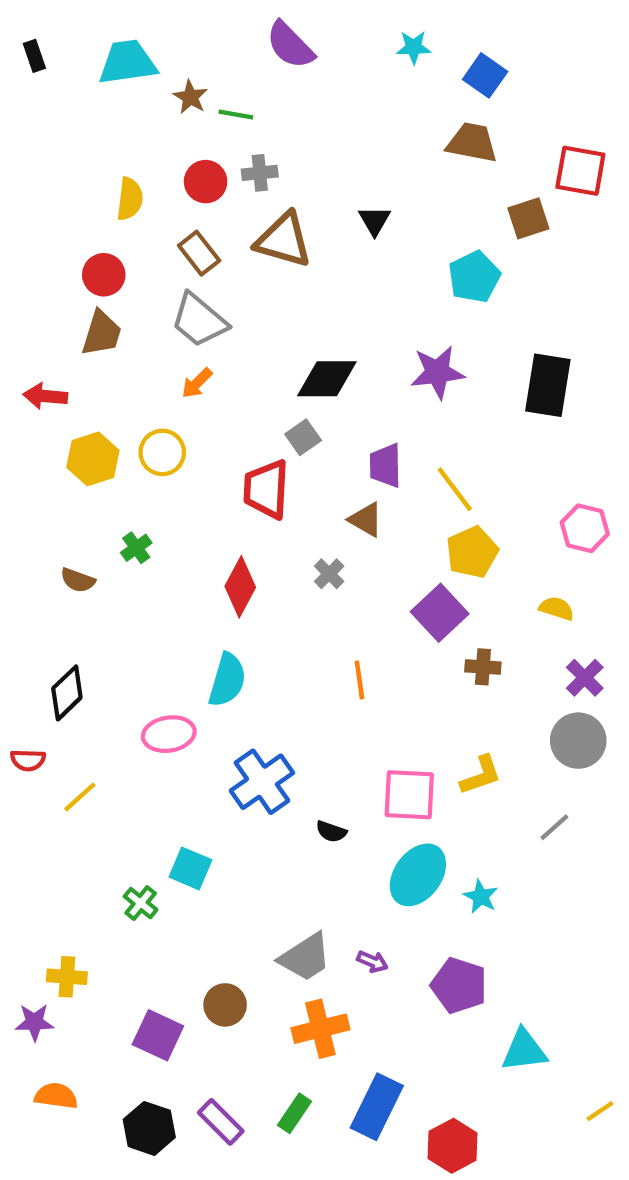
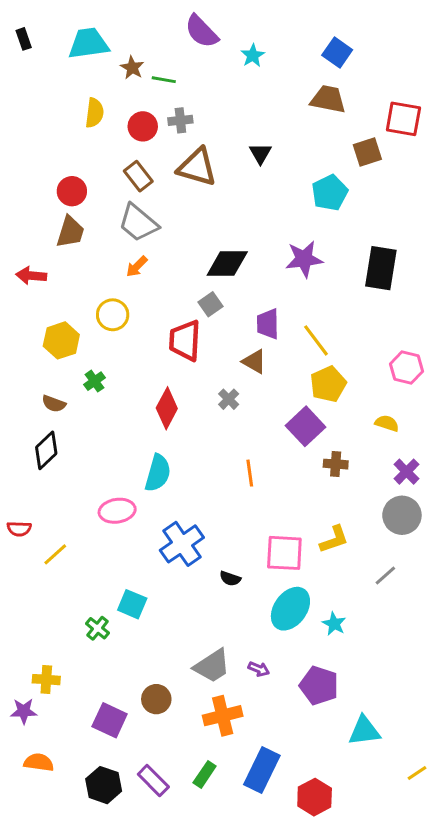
cyan star: (414, 47) -> (253, 56), moved, turned -30
yellow semicircle: (130, 199) -> (95, 113), moved
yellow hexagon: (93, 459) -> (61, 340), moved
black diamond: (67, 693) -> (46, 450), moved

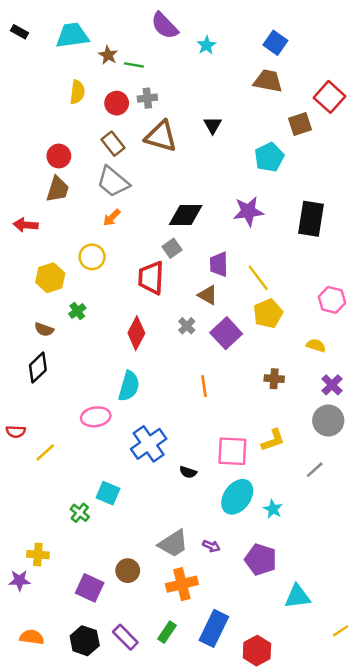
black rectangle: (24, 39) -> (19, 32), turned -42
red square: (403, 119) -> (329, 97), turned 32
purple square: (306, 426) -> (226, 333), moved
orange semicircle: (39, 762) -> (32, 637), moved

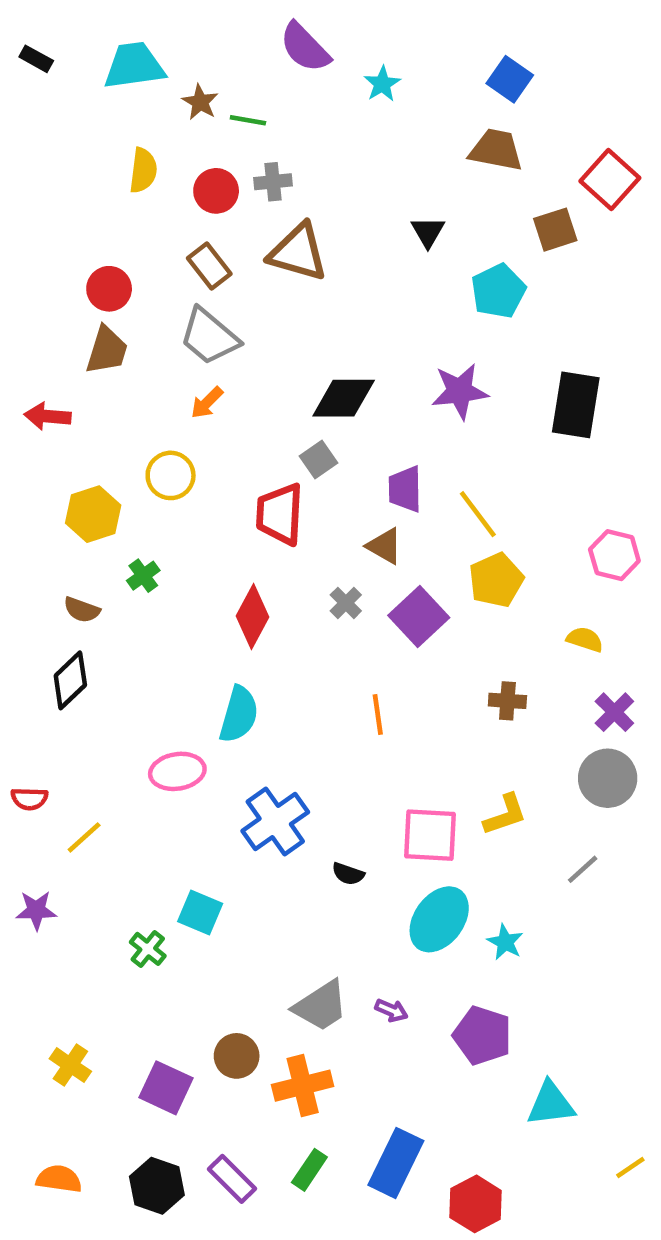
black triangle: (213, 125) -> (428, 232), moved
yellow cross: (38, 555) -> (70, 1065), moved, turned 30
purple star: (19, 580) -> (36, 910), moved
orange cross: (182, 584) -> (303, 1086), moved

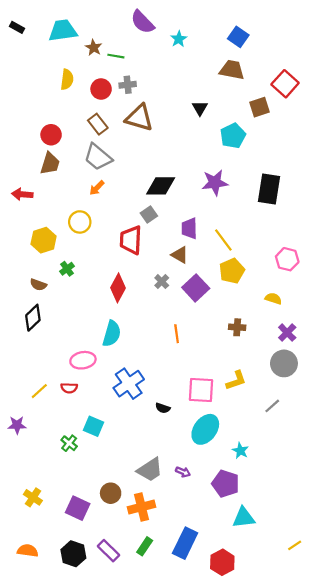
red semicircle: (29, 799) -> (69, 388), moved
cyan star: (505, 942) -> (240, 451), moved
cyan triangle: (551, 1104) -> (244, 518), moved

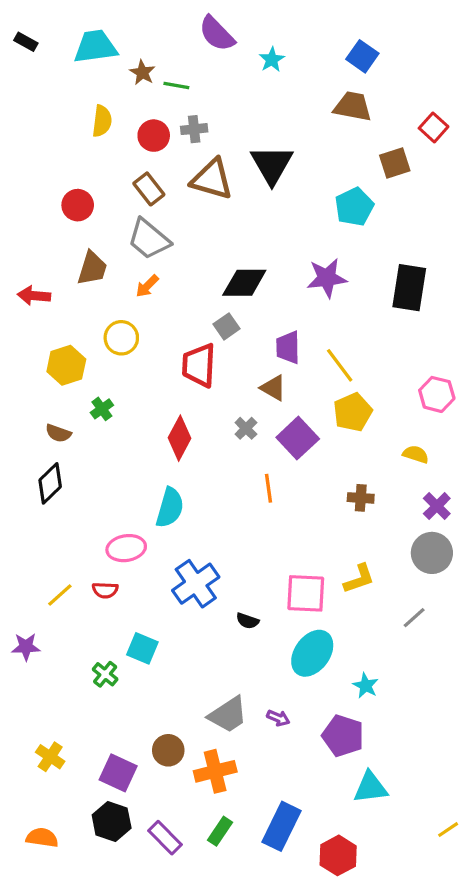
red square: (285, 84) -> (434, 127), size x0.7
black triangle: (200, 108) -> (272, 165), moved, size x1.8
brown trapezoid: (50, 163) -> (92, 268), moved
orange line: (177, 334) -> (269, 488), moved
black hexagon: (73, 554) -> (112, 821), moved

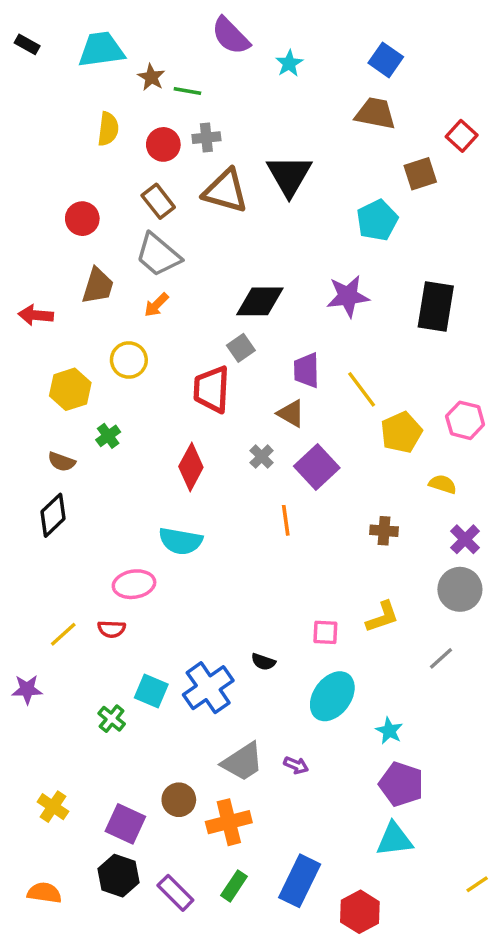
yellow pentagon: (353, 412) -> (401, 432), moved
cyan semicircle: (170, 508) -> (181, 541), turned 84
blue cross: (196, 584) -> (208, 688), moved
pink square: (306, 593) -> (325, 632), size x0.6
purple pentagon: (343, 736) -> (401, 784), moved

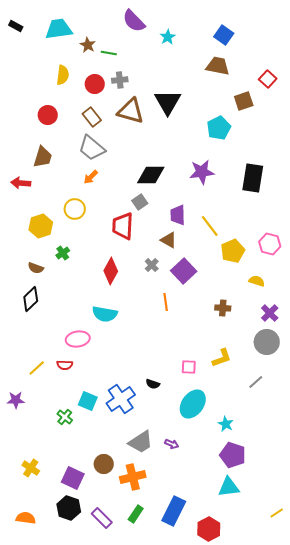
red circle: (82, 219) -> (48, 115), moved
brown trapezoid: (98, 286) -> (43, 157), moved

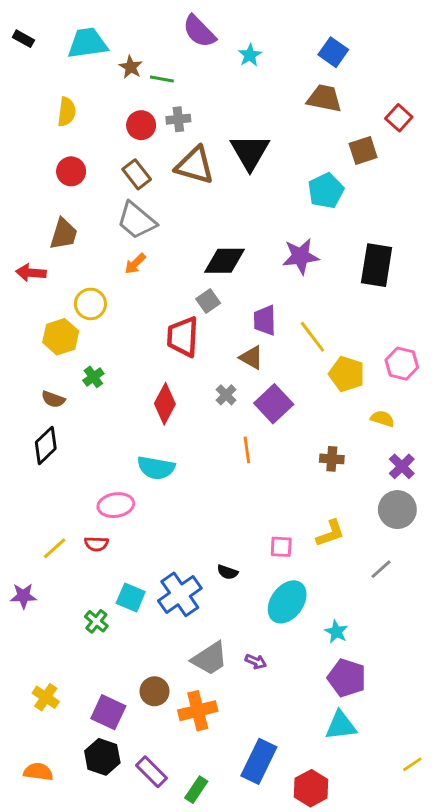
yellow semicircle: (63, 75) -> (67, 112), moved
yellow circle: (75, 209) -> (90, 304), moved
yellow pentagon: (233, 251) -> (347, 374), turned -30
green rectangle: (136, 514) -> (196, 790), moved

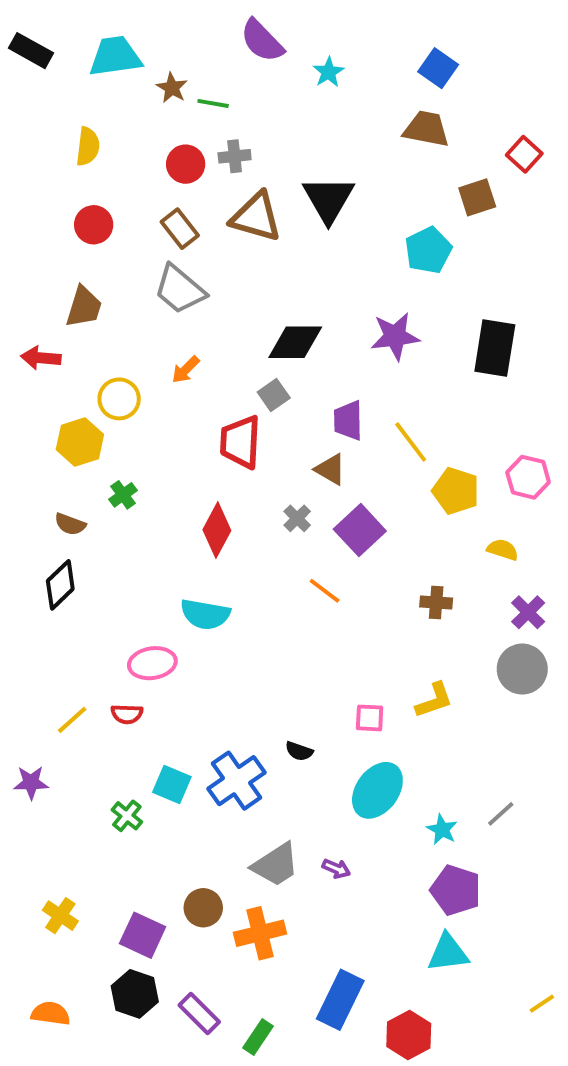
black rectangle: (23, 39) -> (31, 51), size x1.5
orange arrow: (135, 264) -> (186, 370), moved
orange line: (247, 450) -> (325, 591), turned -45
gray line: (381, 569) -> (501, 814), moved

